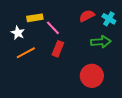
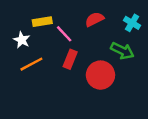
red semicircle: (87, 16) -> (94, 19), moved
green arrow: (101, 42) -> (122, 51), turned 30
red circle: (92, 76) -> (100, 75), moved

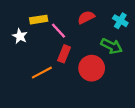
orange line: (31, 64) -> (42, 73), moved

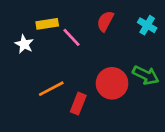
red semicircle: (86, 17) -> (105, 21), turned -35
green arrow: (112, 46) -> (146, 75), moved
red rectangle: (64, 54) -> (78, 104), moved

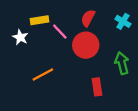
green arrow: (146, 75) -> (122, 63), turned -130
red circle: (112, 83) -> (86, 45), moved
red rectangle: (78, 104) -> (97, 87), moved, turned -30

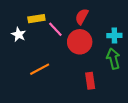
cyan cross: (123, 21) -> (114, 36), moved, turned -32

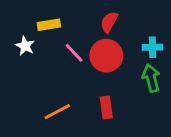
pink line: (55, 29) -> (74, 53), moved
orange line: (40, 69) -> (57, 112), moved
red rectangle: (90, 81) -> (106, 107), moved

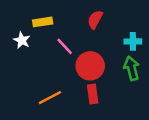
red circle: (106, 56) -> (90, 66), moved

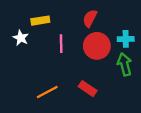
pink line: (65, 46) -> (61, 44), turned 42
red circle: (90, 66) -> (97, 46), moved
red rectangle: (93, 94) -> (88, 89), turned -48

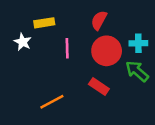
green arrow: (125, 64) -> (137, 71), turned -35
red rectangle: (88, 89) -> (99, 86), moved

